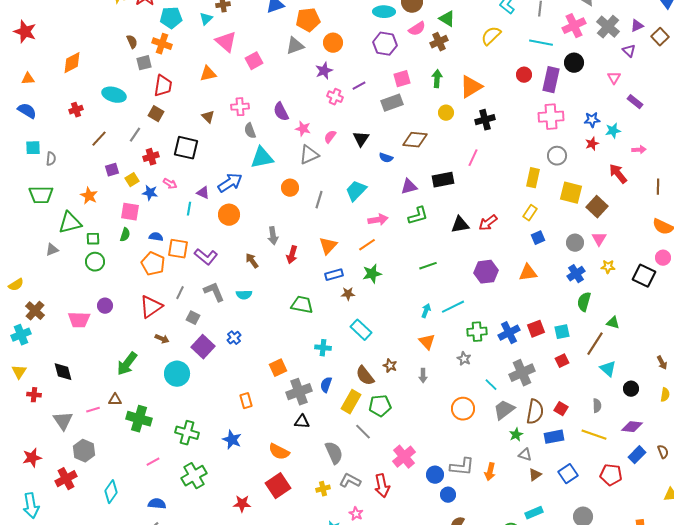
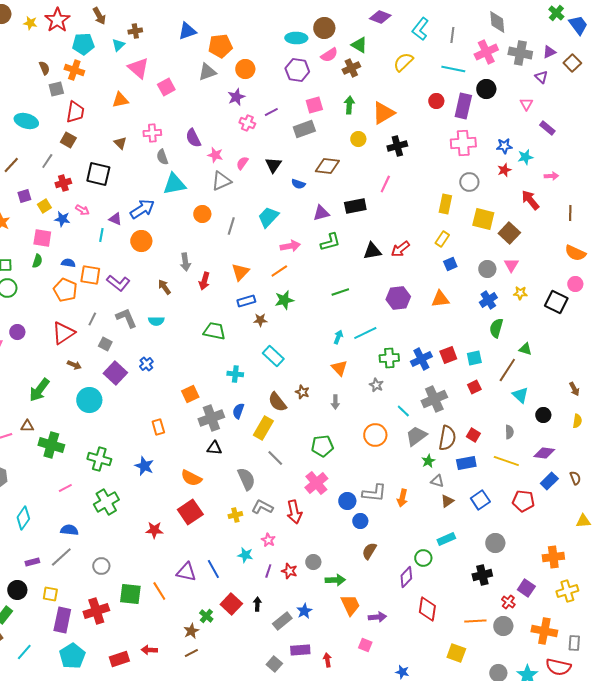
gray cross: (608, 27) -> (520, 53), turned -30
green pentagon: (380, 406) -> (322, 446), moved

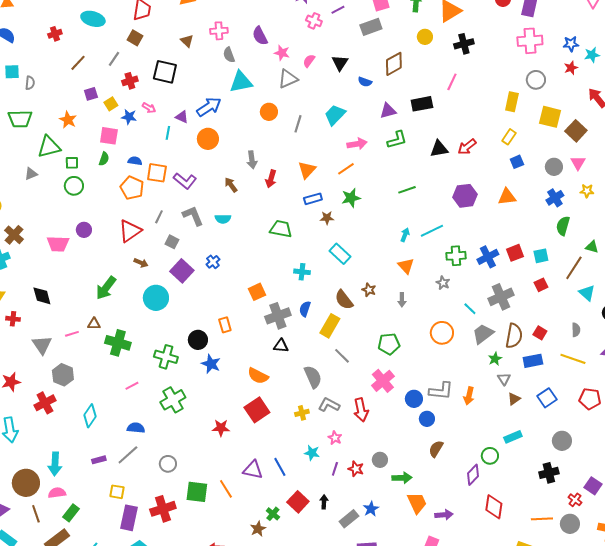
brown diamond: (327, 166) -> (394, 64), turned -35
gray triangle: (437, 481) -> (504, 379), turned 40
black circle: (17, 590) -> (198, 340), moved

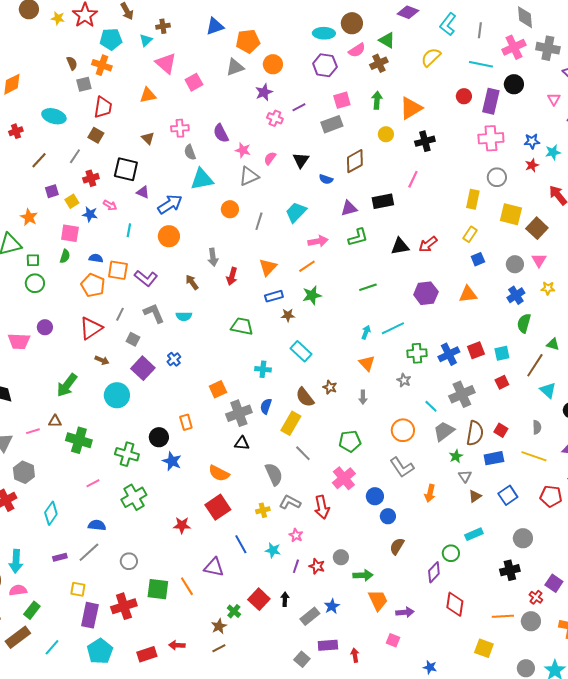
purple triangle: (182, 117) -> (143, 192), moved
gray L-shape: (441, 391) -> (402, 467), moved, turned 50
blue line: (280, 467) -> (241, 544), moved

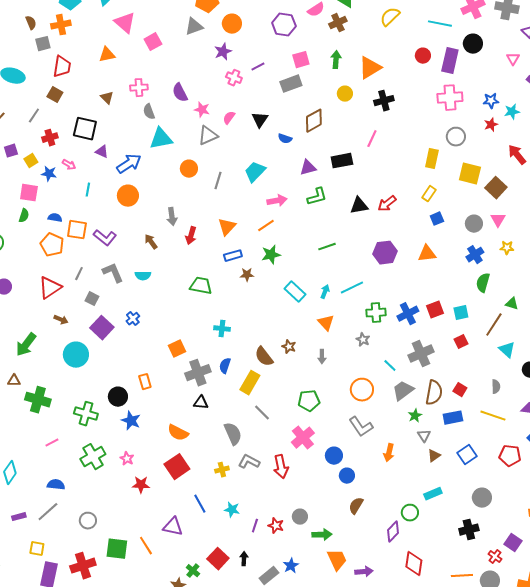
orange cross: (102, 65) -> (61, 25), turned -30
cyan rectangle: (301, 351) -> (295, 292), moved
pink star: (296, 535) -> (127, 459), moved

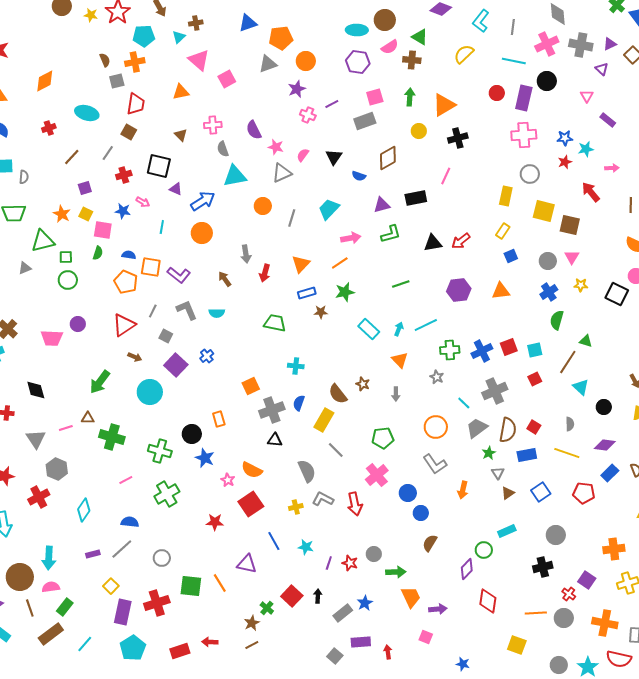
brown cross: (338, 23) -> (412, 60), turned 30
yellow square: (31, 161) -> (86, 214), moved, turned -32
brown square: (496, 188) -> (570, 225), turned -30
pink star: (127, 459) -> (228, 480), moved
yellow square: (37, 549) -> (111, 586), turned 35

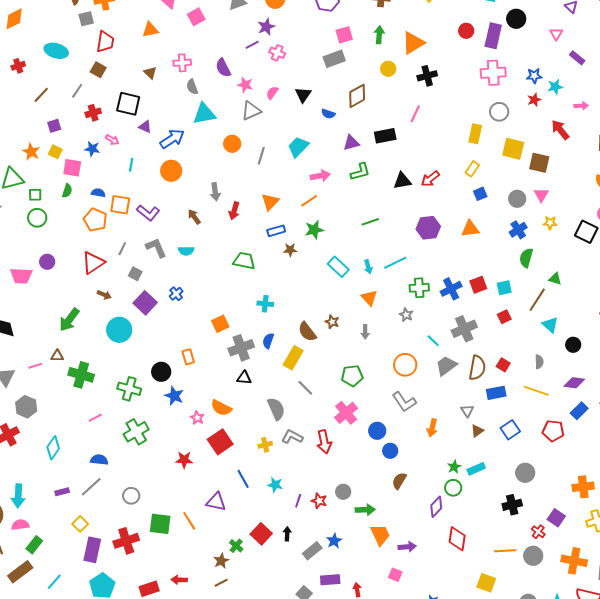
purple line: (332, 104) -> (252, 45), moved
cyan arrow: (399, 329) -> (368, 267), turned 144
green star: (489, 453) -> (454, 467), moved

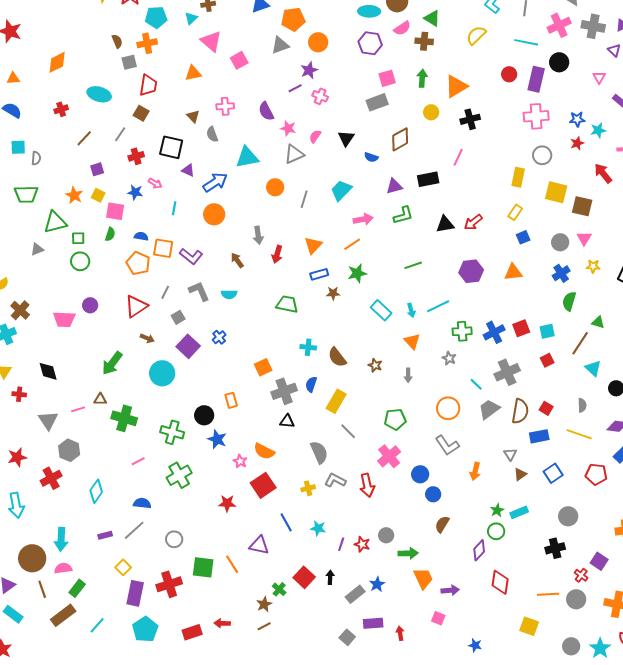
gray semicircle: (192, 87) -> (212, 134), moved
gray square: (135, 274) -> (178, 317), turned 32
brown semicircle: (307, 332) -> (337, 357), moved

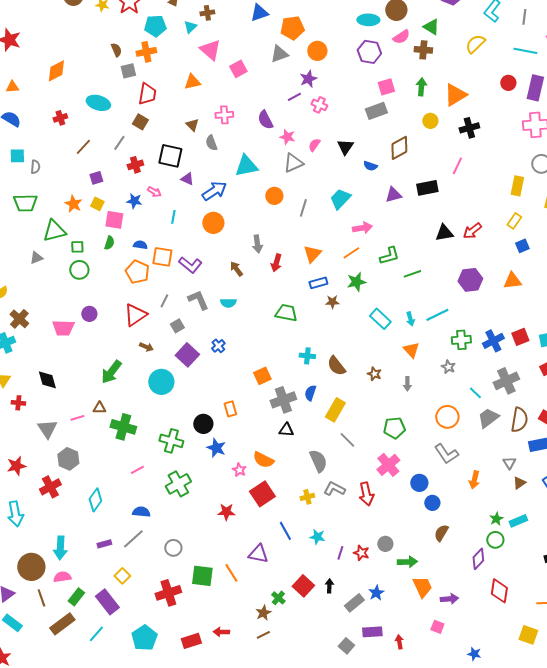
green L-shape: (403, 215) -> (389, 256), moved
purple rectangle: (135, 593) -> (107, 602), moved, turned -50

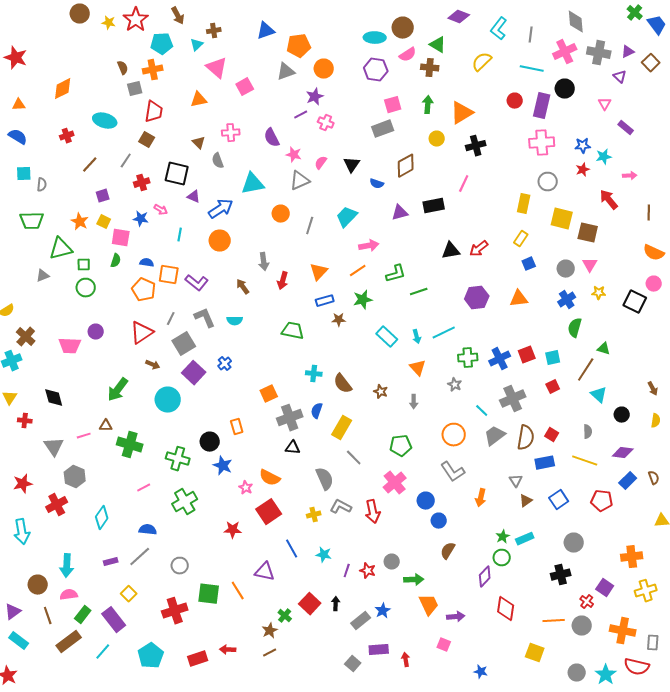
gray square: (177, 326) -> (184, 344), size x1.6
brown circle: (31, 567) -> (38, 585), size x0.7

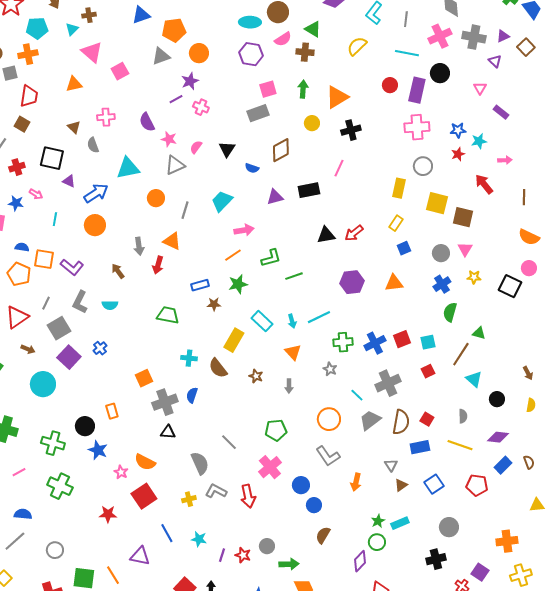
orange triangle: (319, 272) -> (172, 241), moved, turned -48
gray L-shape: (205, 318) -> (80, 302), turned -130
yellow rectangle: (342, 428) -> (234, 340), moved
green cross: (185, 502) -> (60, 486), turned -35

